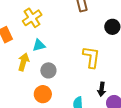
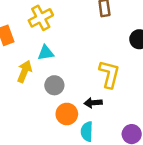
black arrow: (102, 89) -> (93, 103), moved, turned 72
orange circle: (43, 94) -> (67, 114), moved

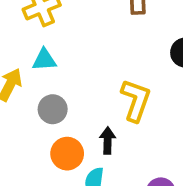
black arrow: (93, 103) -> (108, 141), turned 91

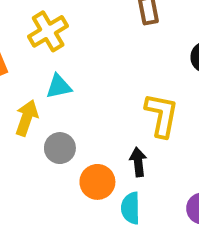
gray circle: (53, 109) -> (60, 148), moved

